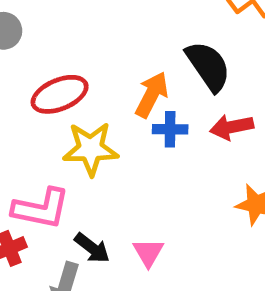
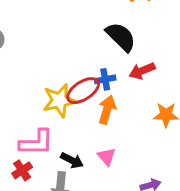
red ellipse: (60, 94) -> (83, 91), moved
orange arrow: (152, 95) -> (107, 110), moved

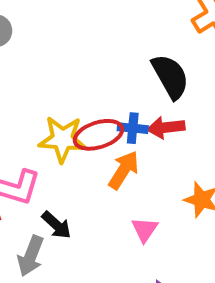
red arrow: (142, 71) -> (166, 127), moved
pink triangle: (107, 156) -> (145, 230), moved

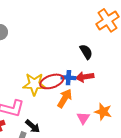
black semicircle: (170, 76) -> (86, 52), size x0.7
pink triangle: (145, 230) -> (83, 118), moved

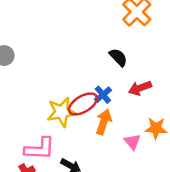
red arrow: (85, 77) -> (140, 88), moved
blue cross: (68, 78) -> (103, 95), turned -32

